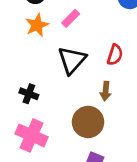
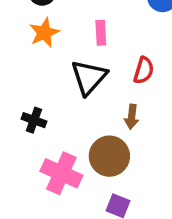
pink rectangle: (71, 18) -> (101, 33), moved, turned -48
pink cross: (32, 135) -> (61, 173), moved

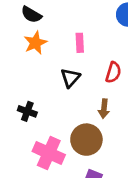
black triangle: (89, 77) -> (70, 78), size x0.7

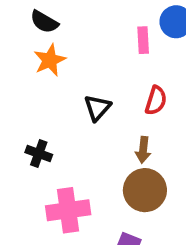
pink rectangle: (80, 43) -> (143, 40), moved
brown circle: (86, 140) -> (145, 190), moved
pink cross: (49, 153) -> (68, 210), turned -32

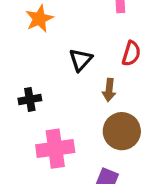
brown arrow: (143, 150) -> (109, 90), moved
black cross: (39, 154) -> (30, 99), turned -30

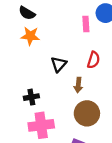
orange star: (39, 19) -> (30, 36), turned 30
black cross: (30, 99) -> (31, 97), moved

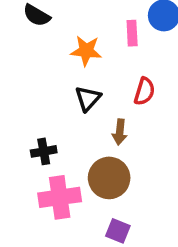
orange star: (30, 36) -> (86, 51), moved
brown circle: (87, 113) -> (109, 178), moved

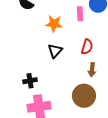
brown arrow: (120, 132) -> (92, 70), moved
brown circle: (109, 178) -> (84, 96), moved

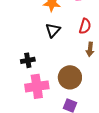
brown circle: (84, 96) -> (70, 77), moved

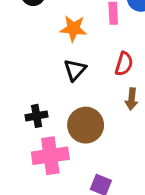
brown circle: (70, 77) -> (86, 125), moved

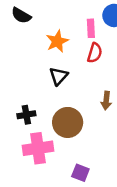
orange star: (73, 29) -> (57, 41), turned -30
red semicircle: (124, 64) -> (95, 53), moved

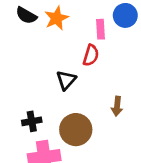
orange star: (57, 41) -> (56, 18), moved
red semicircle: (95, 53) -> (91, 55), moved

